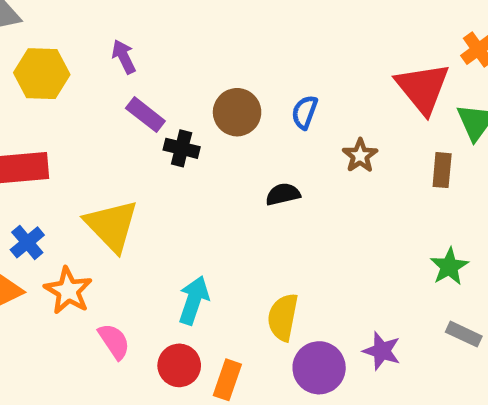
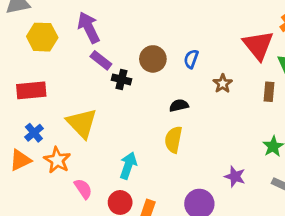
purple arrow: (124, 57) -> (89, 28), size x1.6
yellow semicircle: (283, 317) -> (173, 140), moved
purple star: (382, 351) -> (235, 176), moved

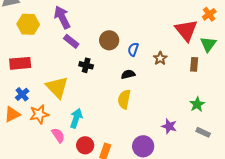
blue semicircle: (191, 59) -> (133, 49), moved
black cross: (121, 79) -> (86, 65), moved
orange star: (57, 160) -> (39, 114), turned 30
cyan arrow: (128, 166) -> (76, 118), moved

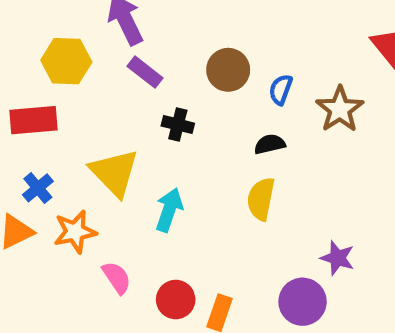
yellow hexagon: (28, 24) -> (66, 61), moved
brown star: (160, 58) -> (340, 109), size x1.5
cyan arrow: (76, 118) -> (169, 210), moved
purple star: (169, 126) -> (338, 258), moved

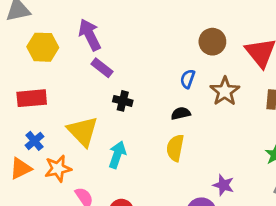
yellow hexagon: (66, 61) -> (43, 47), moved
brown circle: (228, 70) -> (212, 42), moved

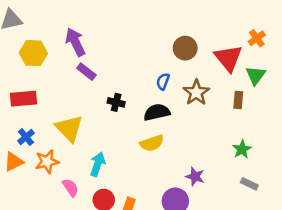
black cross: (123, 101) -> (116, 102), moved
black semicircle: (181, 113) -> (157, 112), size x1.5
yellow semicircle: (175, 148) -> (152, 143), turned -120
cyan arrow: (117, 155) -> (98, 164), moved

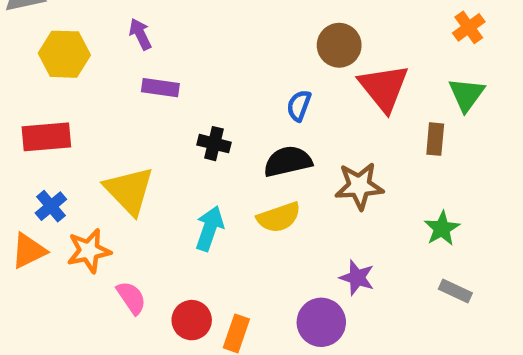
purple arrow: (75, 42) -> (140, 34), size x0.6
red triangle: (228, 58) -> (384, 88), moved
purple rectangle: (86, 72) -> (160, 88), turned -30
brown star: (196, 93) -> (359, 186), moved, turned 30
cyan arrow: (98, 164) -> (210, 228), moved

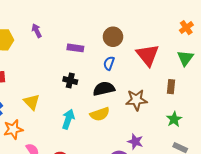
brown circle: (339, 45) -> (113, 37), moved
purple rectangle: (160, 88) -> (75, 48), moved
brown rectangle: (435, 139) -> (171, 87), moved
yellow triangle: (129, 190) -> (32, 102), size x0.7

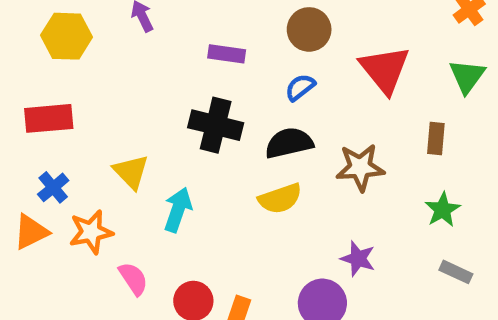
blue semicircle: (109, 63) -> (300, 87), turned 32
black cross: (70, 81) -> (216, 125), size x1.6
cyan arrow: (68, 119) -> (178, 210), moved

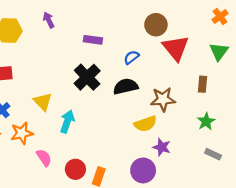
brown circle: (309, 29) -> (156, 25), moved
black cross: (216, 125) -> (87, 77), turned 32
yellow semicircle: (280, 199) -> (145, 124), moved

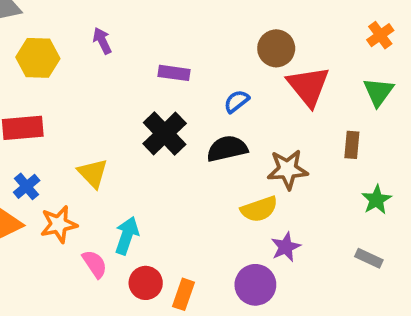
cyan arrow: (67, 121) -> (127, 236), moved
green star: (206, 121) -> (376, 200), moved
purple star: (162, 147) -> (286, 247), turned 30

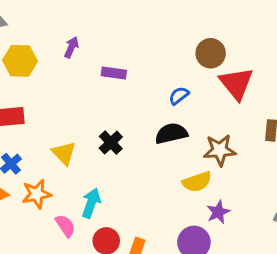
purple arrow: (102, 41) -> (71, 47), turned 50
purple rectangle: (174, 73) -> (114, 73), moved
black cross: (165, 133) -> (111, 143), moved, size x0.7

